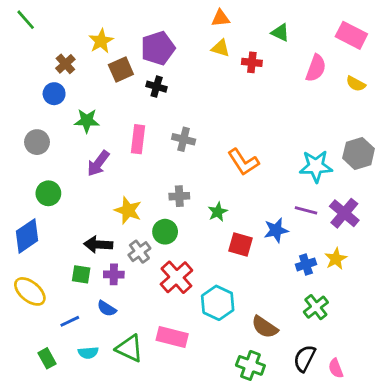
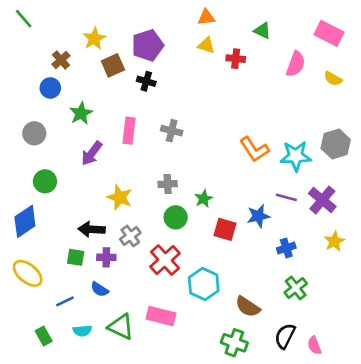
green star: (87, 121) -> (81, 113), turned -30
orange L-shape: (243, 162) -> (254, 149), moved
green circle: (165, 232) -> (176, 217), moved
yellow star: (336, 259) -> (334, 241), moved

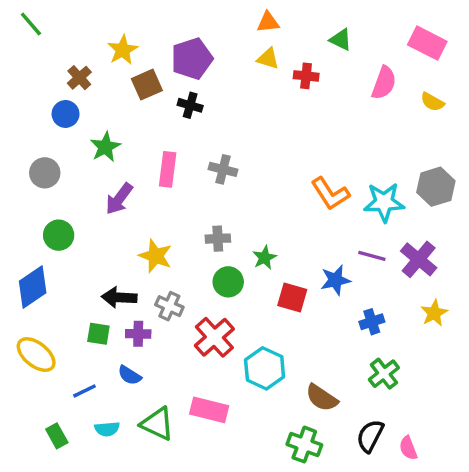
gray cross: (130, 236) -> (169, 306), turned -30

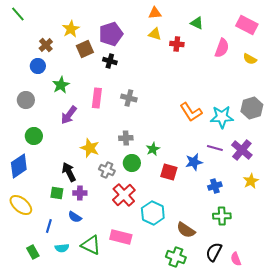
black arrow: (119, 297) -> (69, 172), turned 60
gray cross: (169, 306) -> (107, 170), moved
green cross: (384, 374) -> (222, 216), turned 36
blue line: (85, 391) -> (49, 226), turned -48

